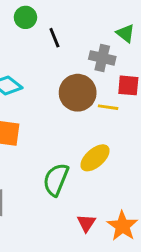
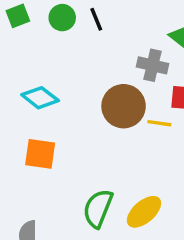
black line: (54, 38) -> (96, 19), moved
yellow ellipse: (95, 158) -> (144, 212), moved

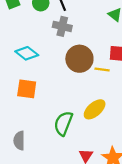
gray cross: (153, 65) -> (62, 26), moved
yellow ellipse: (144, 212) -> (95, 109), moved

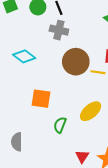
orange square: (27, 89) -> (41, 99), moved
green semicircle: (63, 123) -> (60, 125), size x0.7

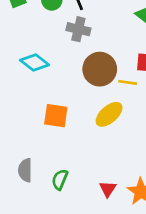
yellow ellipse: (91, 111) -> (109, 114), moved
green semicircle: (60, 125) -> (60, 180), moved

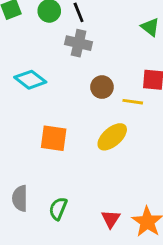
brown circle: (100, 69) -> (102, 87), size x0.6

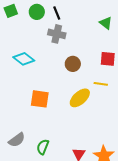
yellow line: (133, 102) -> (101, 84), moved
gray semicircle: (20, 198) -> (17, 140), turned -126

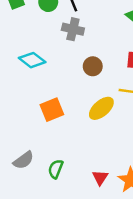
orange square: (40, 99) -> (52, 110), turned -30

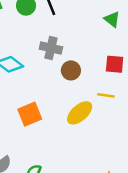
gray cross: (73, 29) -> (51, 48), moved

